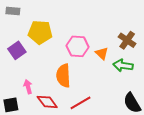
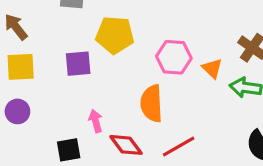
purple square: (17, 50) -> (78, 64), turned 30

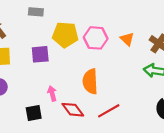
pink hexagon: (174, 57) -> (96, 38), moved
orange triangle: (212, 68) -> (127, 39), moved

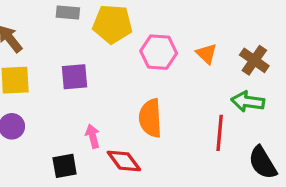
yellow pentagon: (65, 35) -> (112, 24), moved
red line: (109, 111) -> (220, 133), moved, turned -55

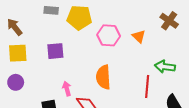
brown cross: (254, 60) -> (169, 21), moved

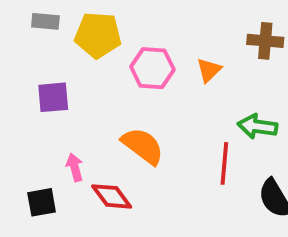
brown cross: (169, 21) -> (265, 41), turned -30
orange triangle: (139, 36) -> (209, 70), turned 32
orange semicircle: (103, 77) -> (143, 146), turned 130

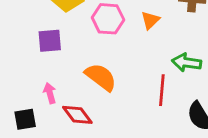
purple square: (53, 97) -> (50, 41), moved

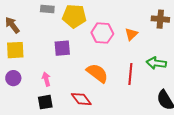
red line: (162, 90) -> (130, 74), moved
pink arrow: (50, 93) -> (46, 79), moved

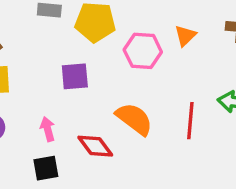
orange triangle: (131, 34) -> (185, 36), moved
red diamond: (81, 99) -> (95, 146), moved

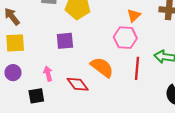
pink hexagon: (143, 51) -> (125, 38), moved
black square: (46, 168) -> (36, 96), moved

